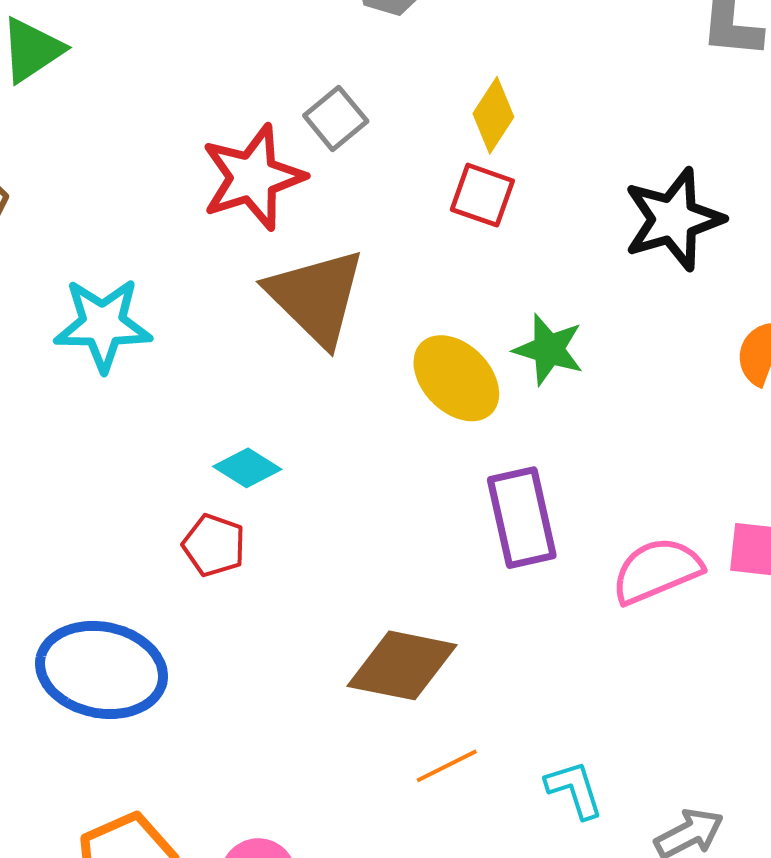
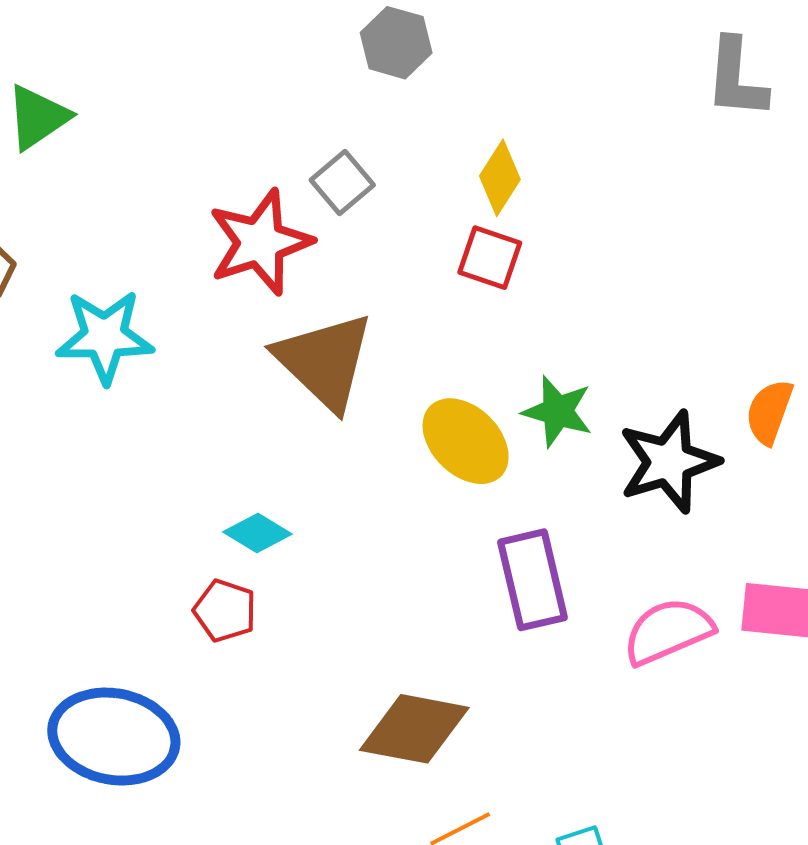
black star: (673, 219) -> (669, 462), moved
cyan star: (103, 325) -> (105, 337), moved

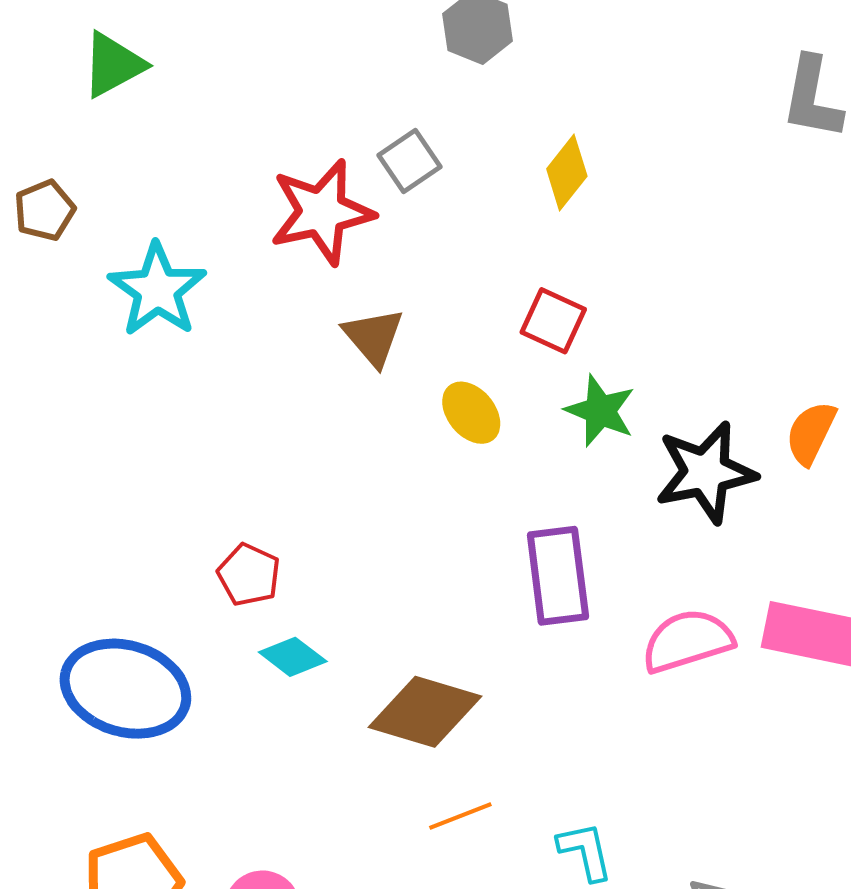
red square: (490, 258) -> (553, 321), moved
cyan star: (105, 337) -> (157, 290), turned 30
brown triangle: (324, 361) -> (373, 337), size x0.6
yellow ellipse: (466, 441) -> (471, 413), moved, size x0.7
cyan diamond: (257, 533) -> (293, 657), moved

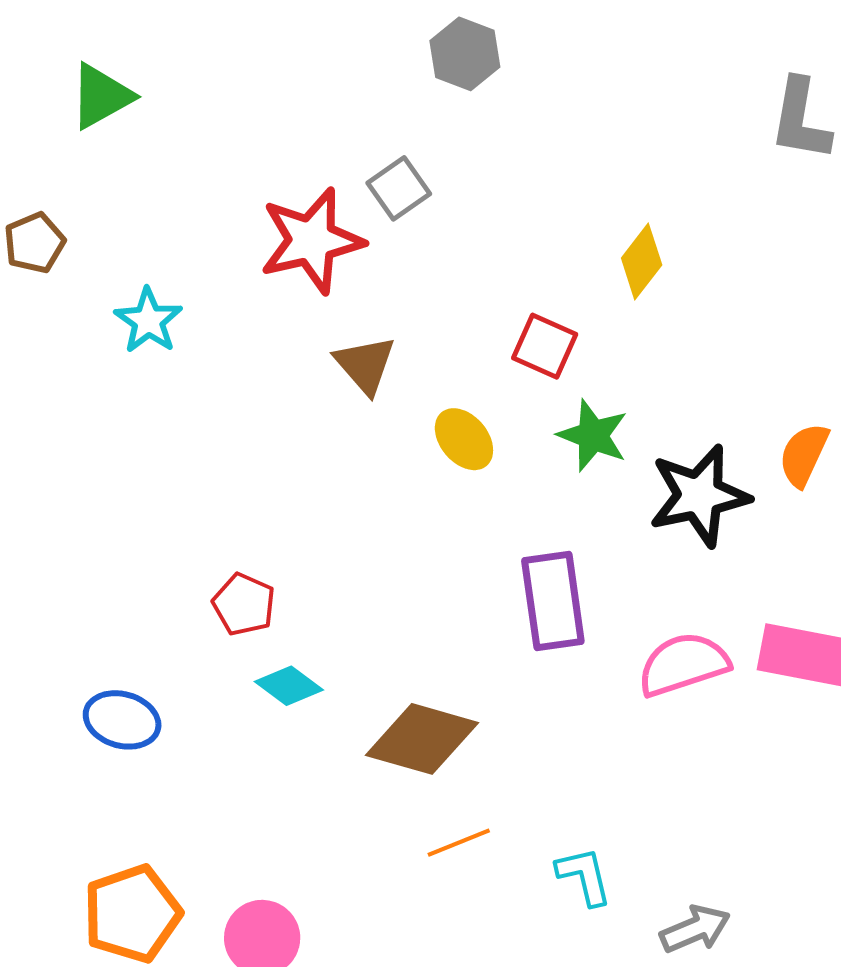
yellow diamond: (567, 172) -> (642, 262), moved
cyan star: (157, 290) -> (148, 321), size x0.7
blue ellipse: (125, 689) -> (122, 720), size x0.6

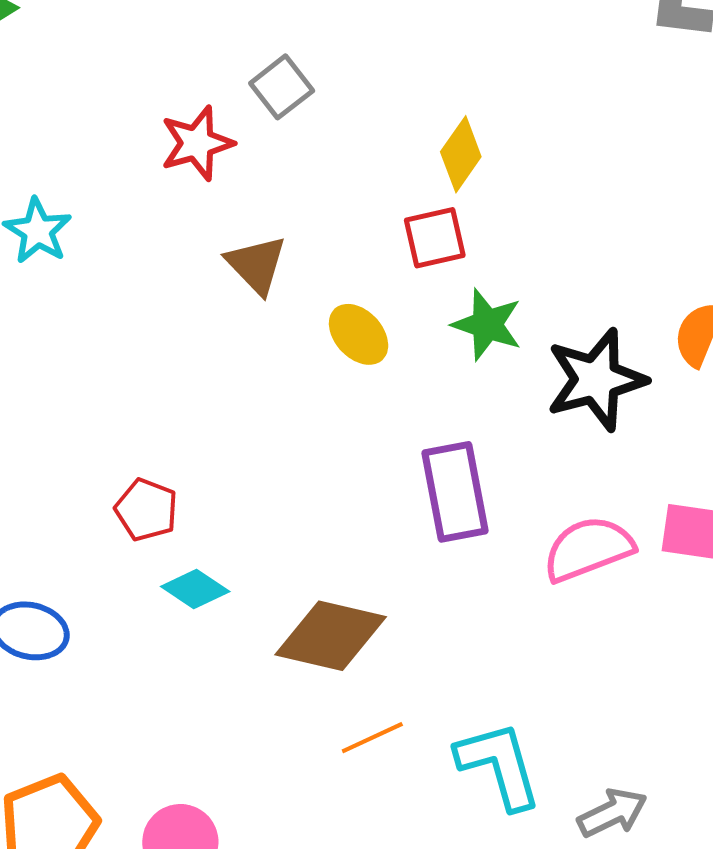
red star: (312, 241) -> (197, 143), size x0.7
yellow diamond: (642, 262) -> (461, 154), moved
red square: (545, 346) -> (435, 238), turned -34
cyan L-shape: (584, 876) -> (499, 765), size x1.5

